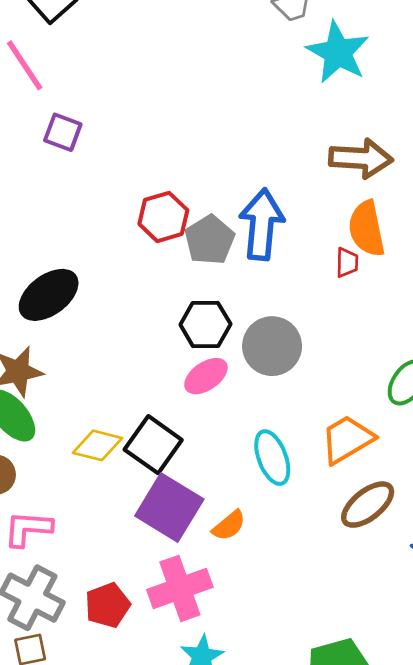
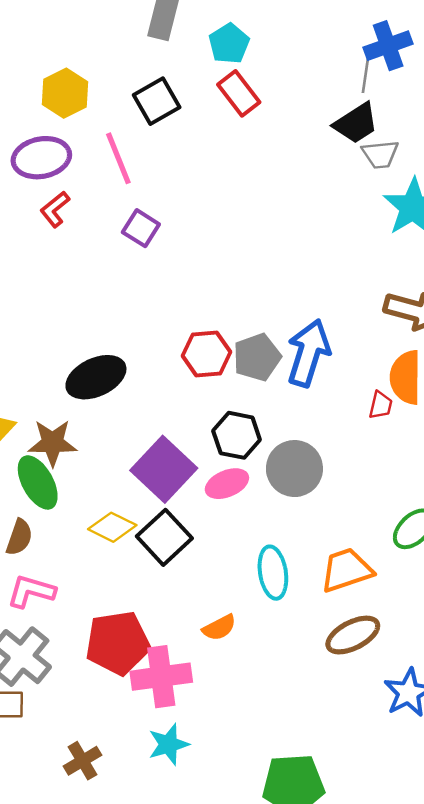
red hexagon: (163, 217) -> (206, 354), moved
purple square: (169, 508) -> (164, 469), moved
red pentagon: (108, 605) -> (118, 643), moved, size x1.5

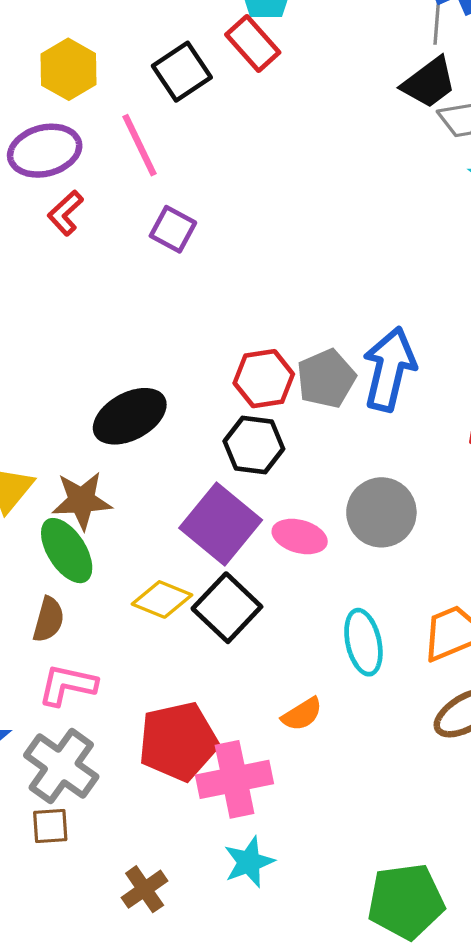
red rectangle: (239, 93) -> (253, 43), moved
black hexagon: (237, 435) -> (254, 445), moved
pink ellipse: (227, 484) -> (300, 536), turned 42

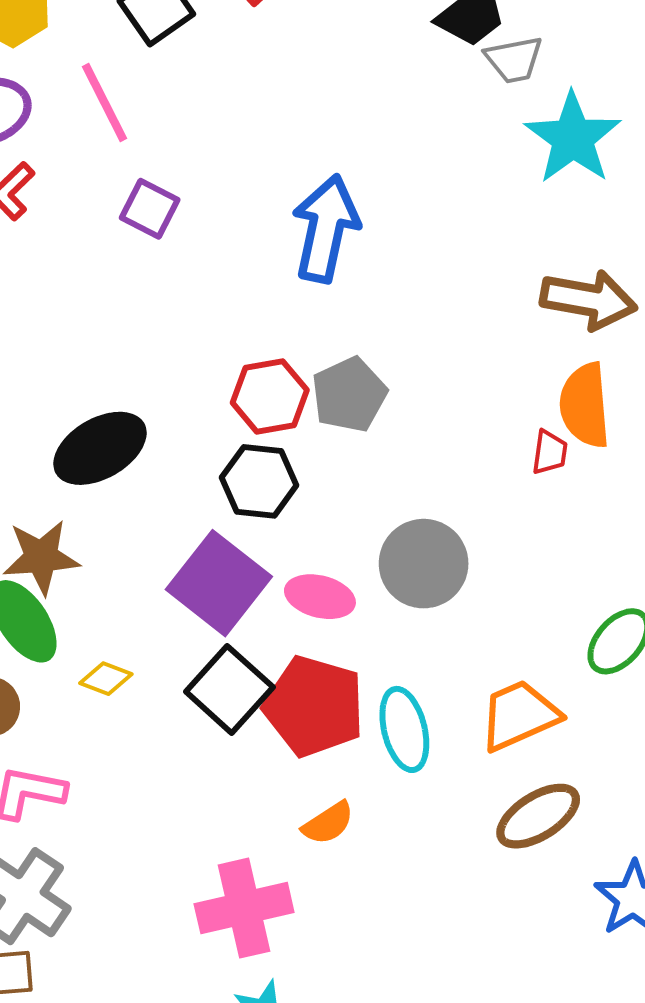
blue arrow: (389, 369) -> (326, 228), moved
yellow diamond: (162, 599) -> (106, 679), moved, size x0.7
red pentagon: (178, 741) -> (314, 706), moved, turned 30

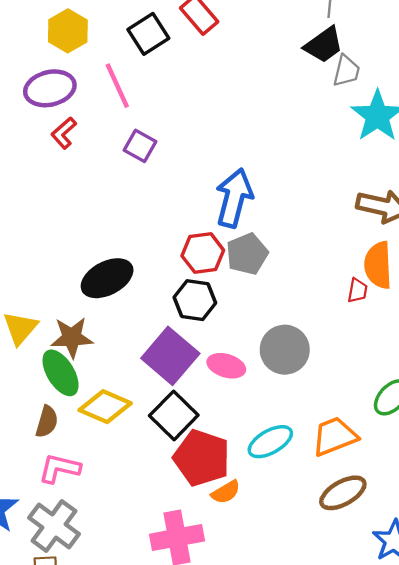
gray trapezoid: (514, 60) -> (346, 71), turned -68
blue arrow: (326, 228) -> (234, 198), moved
yellow diamond: (106, 679) -> (105, 407), size x1.8
red pentagon: (314, 706) -> (202, 458), moved
cyan ellipse: (404, 729) -> (270, 442), turned 72

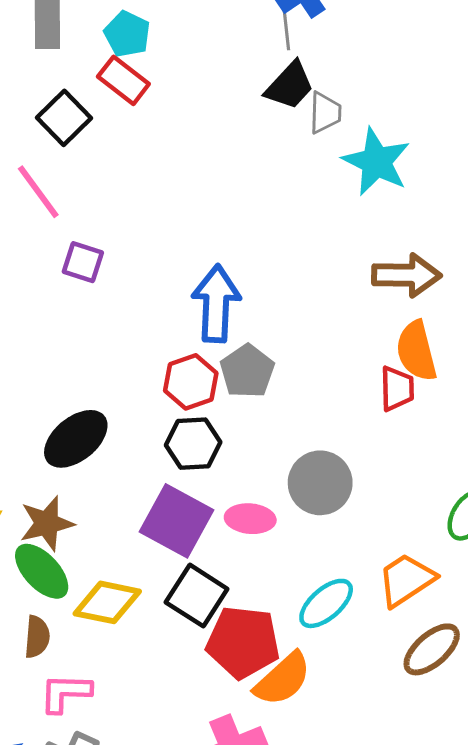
red trapezoid: (357, 290) -> (397, 389), size x1.4
orange semicircle: (226, 492) -> (283, 679), size x1.6

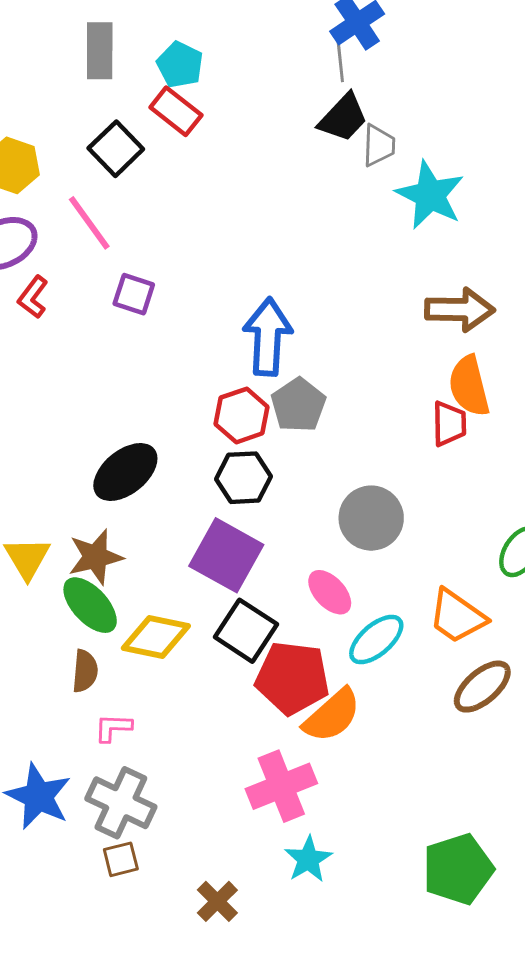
pink ellipse: (250, 519) -> (330, 592), moved, turned 42
orange trapezoid: (406, 580) -> (457, 616), turned -112
pink L-shape: (65, 693) -> (113, 728), size x0.7

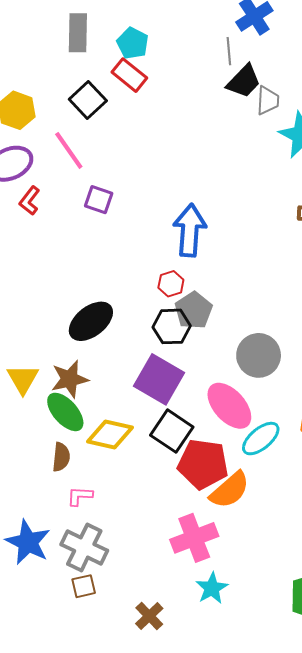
gray line: (340, 62) -> (229, 51), moved
gray pentagon: (298, 405) -> (194, 310), moved
red hexagon: (242, 415) -> (171, 284), size x0.7
pink ellipse: (330, 592) -> (229, 406), size x1.5

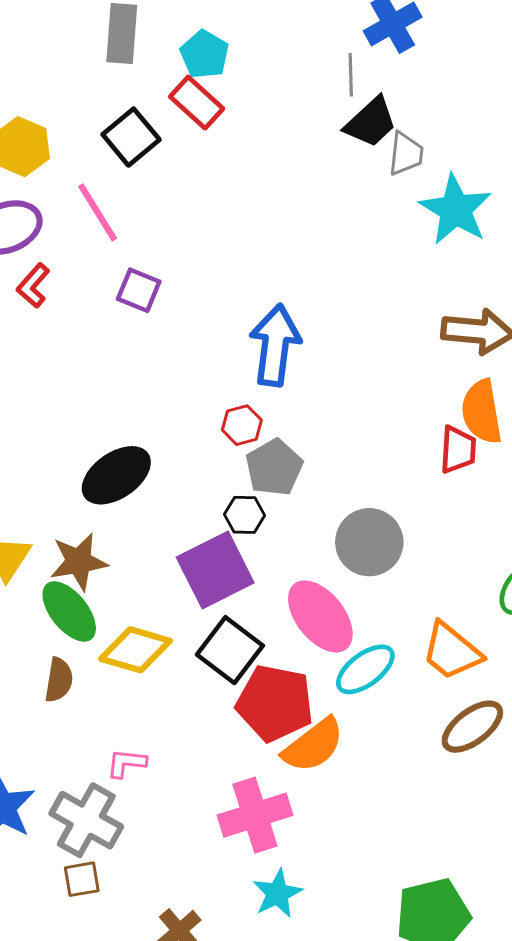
black hexagon: (172, 326) -> (245, 515), moved, size x0.7
purple square: (159, 379) -> (215, 570), turned 30
pink L-shape: (80, 496) -> (126, 763), moved

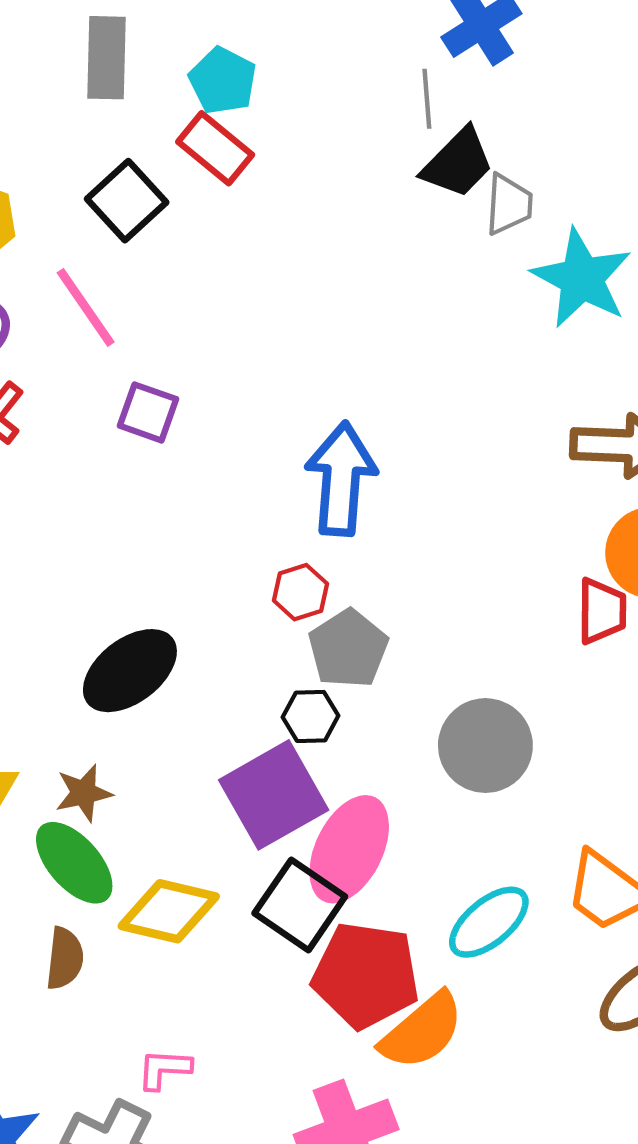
brown star: (79, 562) -> (84, 793), size x0.7
pink ellipse: (320, 616) -> (349, 849), moved, turned 68

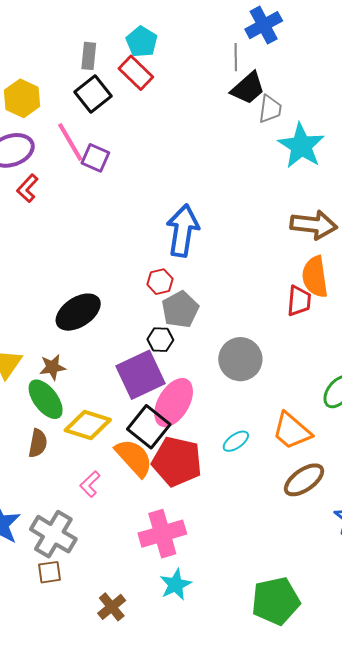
gray rectangle: (106, 58) -> (89, 56), moved, size x0.7
purple square: (148, 412) -> (95, 158), moved
cyan ellipse: (489, 922) -> (236, 441), size x0.7
orange semicircle: (422, 1031) -> (134, 458), moved, turned -96
pink L-shape: (164, 1069) -> (90, 484), moved, turned -52

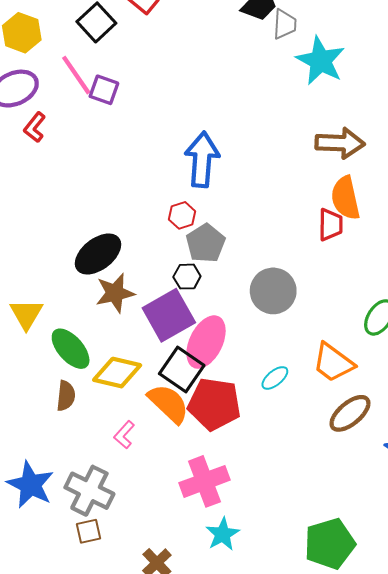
brown star: (52, 367) -> (115, 293), moved, size x1.4

